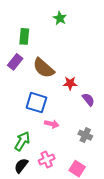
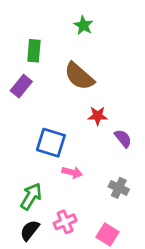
brown semicircle: (44, 68) -> (79, 76), moved

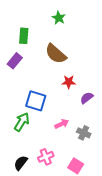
purple semicircle: (123, 138) -> (87, 98), turned -88
pink arrow: (72, 172) -> (62, 124), moved, turned -40
green arrow: (31, 196) -> (22, 122), moved

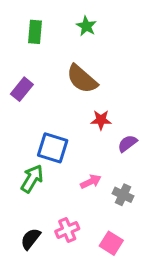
green rectangle: (24, 36) -> (35, 32), moved

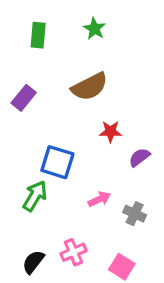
brown semicircle: (82, 79) -> (90, 87), turned -68

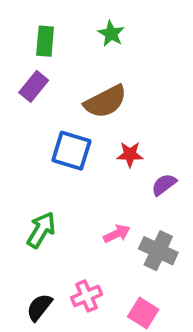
purple rectangle: (24, 98) -> (34, 86), moved
blue square: (57, 162) -> (71, 151), moved
gray cross: (135, 214) -> (158, 251), size x1.4

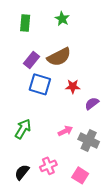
purple rectangle: (34, 86) -> (31, 60), moved

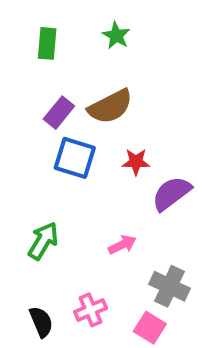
purple semicircle: (92, 103) -> (172, 193), size x1.5
gray cross: (89, 140) -> (170, 286), moved
black semicircle: (22, 172) -> (41, 322), turned 119

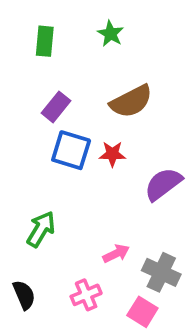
brown semicircle: (110, 107) -> (131, 101), moved
red star: (136, 162) -> (112, 154), moved
pink arrow: (122, 245) -> (116, 254), moved
black semicircle: (41, 322) -> (24, 295), moved

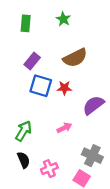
pink arrow: (116, 254) -> (64, 128), moved
black semicircle: (24, 295) -> (24, 160), moved

